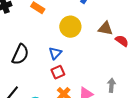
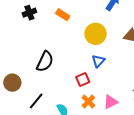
blue triangle: (55, 53) -> (98, 61), moved

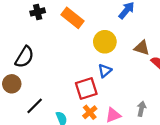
orange rectangle: (63, 15) -> (72, 18), size x1.5
black semicircle: (45, 61) -> (25, 57), moved
red square: (83, 80) -> (86, 88), size x1.5

